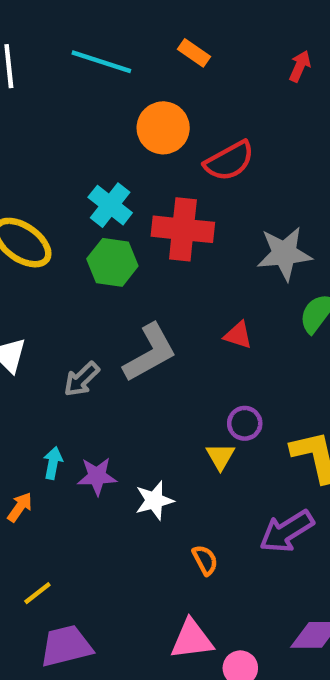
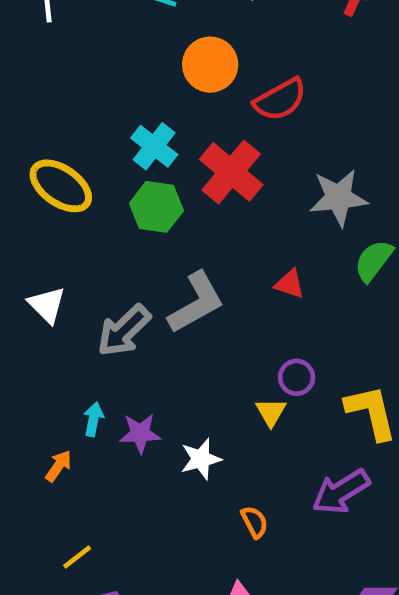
red cross: (183, 229) -> (231, 172), turned 34
gray arrow: (82, 379) -> (124, 331), size x1.4

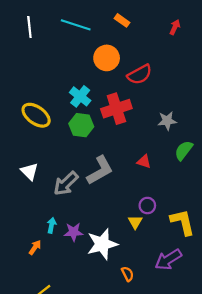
red cross: (231, 172) -> (116, 109), turned 32
gray star: (339, 198) -> (167, 121), size x0.7
white star: (201, 459) -> (102, 244), size x1.6

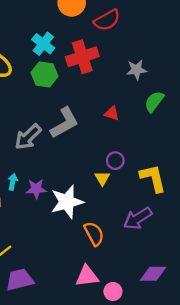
orange semicircle: (127, 274) -> (94, 234), size x1.5

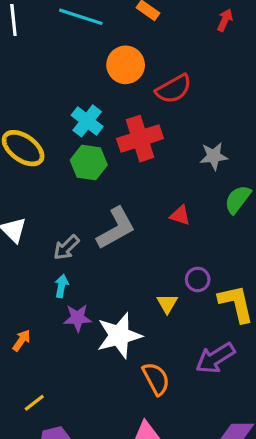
gray arrow: (28, 137) -> (66, 247), size x0.7
purple circle: (115, 161) -> (198, 279), moved
cyan arrow: (13, 182) -> (62, 286), moved

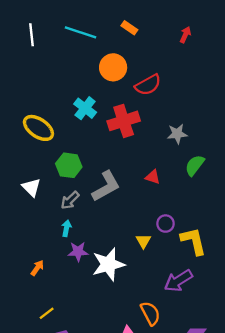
green hexagon: (89, 163) -> (69, 165), moved
orange semicircle: (156, 379) -> (150, 313), moved

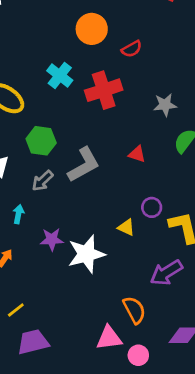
red semicircle: (148, 85) -> (132, 49), size x0.7
cyan arrow: (66, 228) -> (18, 214), moved
yellow triangle: (143, 241) -> (126, 227), turned -35

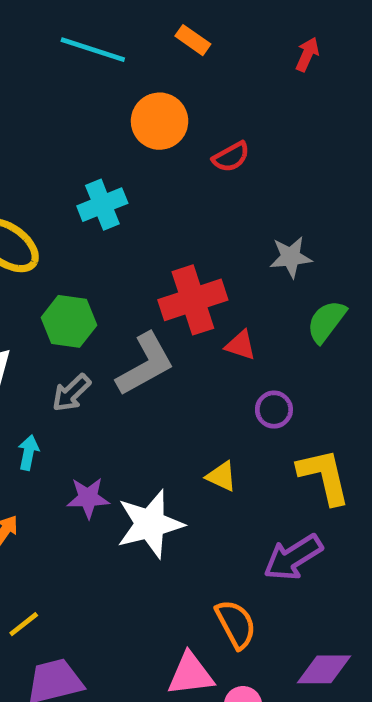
cyan cross: (60, 76) -> (102, 205), turned 30
red cross: (104, 90) -> (193, 300), moved
purple circle: (152, 207) -> (274, 410), moved

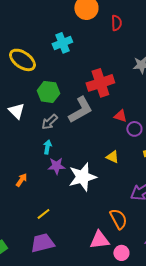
red semicircle: (231, 157) -> (116, 23), turned -63
red triangle: (241, 345) -> (120, 116), moved
cyan arrow: (28, 452) -> (47, 147), moved
yellow line: (24, 624) -> (43, 214), moved

